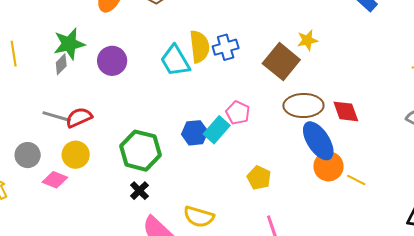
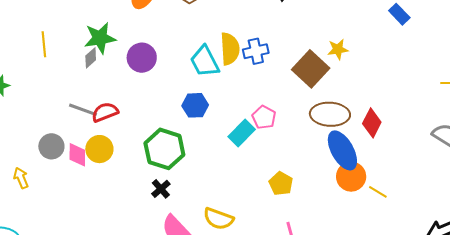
red diamond: (346, 111) -> (372, 123), turned 44
blue hexagon: (195, 133) -> (195, 105), moved
pink diamond: (55, 180) -> (77, 155), moved, turned 65

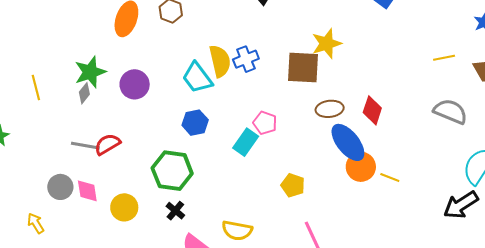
yellow star: (338, 49) -> (327, 44), size x1.4
brown square: (311, 69) -> (303, 67), turned -30
brown ellipse: (330, 114) -> (330, 109), size x0.7
yellow circle: (99, 149) -> (124, 207), moved

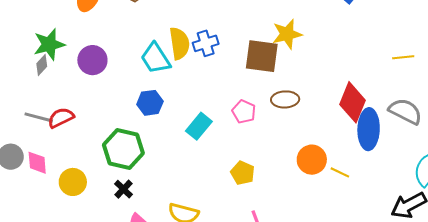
red diamond: (372, 110) -> (352, 102), moved, size x1.4
pink pentagon: (265, 123) -> (244, 112), moved
blue ellipse: (348, 142) -> (369, 129), moved, turned 36

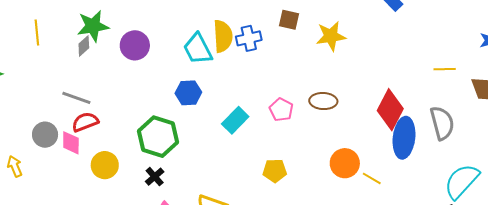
brown square: (262, 56) -> (289, 20), moved, size x0.6
gray semicircle: (405, 111) -> (442, 123), turned 44
red semicircle: (61, 118) -> (85, 122), moved
yellow pentagon: (243, 173) -> (275, 171), turned -30

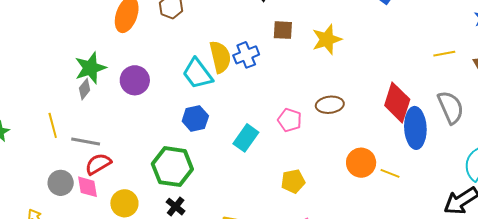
yellow line: (37, 33) -> (53, 125), moved

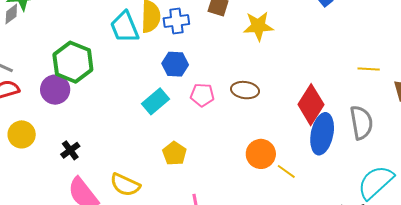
purple circle: (135, 80) -> (55, 90), moved
blue hexagon: (195, 118) -> (175, 64), moved
pink pentagon: (290, 120) -> (202, 95), turned -30
green hexagon: (172, 167) -> (73, 62), moved
yellow pentagon: (293, 181) -> (174, 153), moved, turned 30

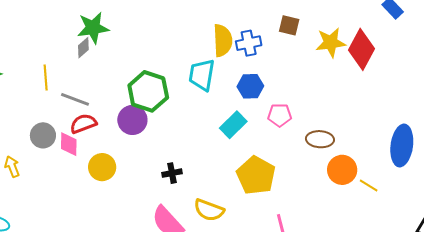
cyan trapezoid: (125, 27) -> (202, 75), moved, turned 36
brown ellipse: (245, 90) -> (320, 139), moved
red diamond: (311, 105) -> (362, 49), moved
black cross: (70, 150) -> (172, 173), moved, turned 30
yellow pentagon: (174, 153) -> (256, 175), size x1.6

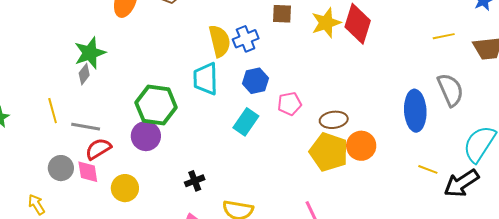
yellow pentagon: (256, 175) -> (329, 152), moved
yellow line: (369, 186) -> (428, 169), moved

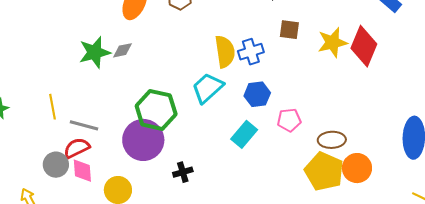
gray diamond: (84, 74) -> (122, 50), moved, turned 35
cyan trapezoid: (205, 79) -> (208, 88), turned 44
purple circle: (146, 136) -> (143, 140), size x1.4
red semicircle: (98, 149) -> (77, 148), moved
black cross: (195, 181) -> (183, 172), moved

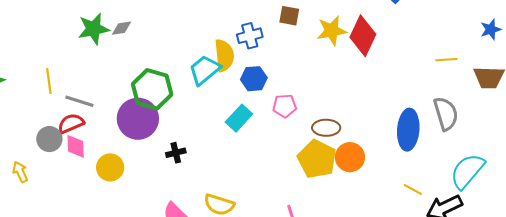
yellow semicircle: (225, 52) -> (224, 55), moved

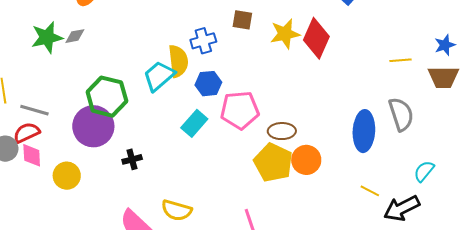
blue star: (491, 29) -> (445, 45), moved
pink pentagon: (285, 106) -> (240, 110), size x1.6
cyan semicircle: (467, 171) -> (424, 171), size x0.6

